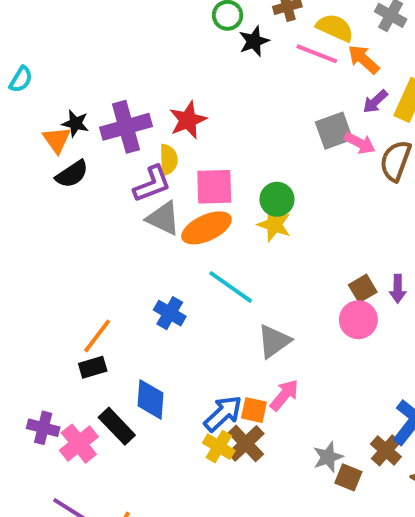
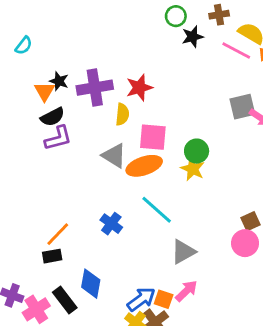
purple L-shape: (152, 184) -> (58, 138), moved

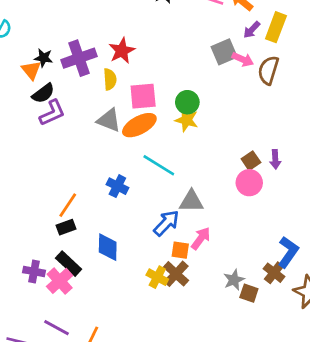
gray triangle: (183, 252) -> (191, 201), turned 40
blue arrow: (141, 299) -> (166, 223), moved
black rectangle: (65, 300) -> (69, 264), moved

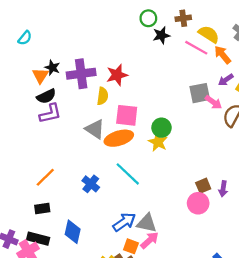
gray triangle: (191, 201) -> (147, 223), moved
orange line: (68, 205) -> (45, 177), moved
black rectangle: (69, 264) -> (38, 239), turned -40

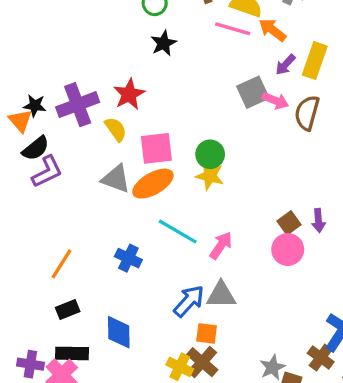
black star: (161, 35) -> (163, 43), moved
yellow semicircle: (103, 96) -> (116, 129), turned -30
pink arrow: (150, 240) -> (221, 245), moved

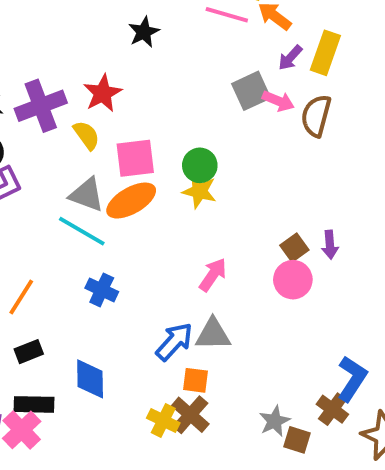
cyan line: (178, 231) -> (82, 231), moved

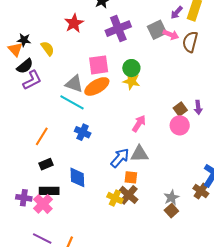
red star: (103, 93) -> (74, 23), moved
purple cross: (41, 106) -> (118, 29), moved
yellow semicircle: (86, 135) -> (48, 49), moved
brown square: (297, 440) -> (171, 211), moved, turned 32

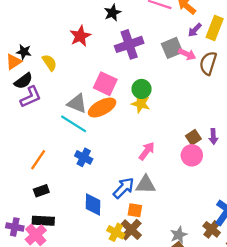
orange triangle: (15, 49) -> (14, 62), turned 35
pink square: (99, 65) -> (105, 84), turned 30
blue diamond: (77, 177) -> (93, 204), moved

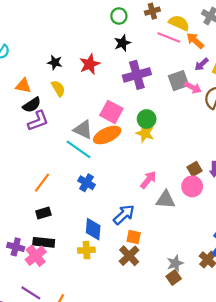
black star: (24, 52) -> (55, 62), moved
orange triangle: (14, 62) -> (23, 86), turned 42
gray triangle: (146, 185) -> (166, 200), moved
yellow cross: (116, 232) -> (86, 250), moved, turned -35

